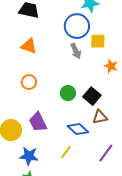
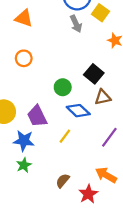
yellow square: (98, 41) -> (100, 13), turned 35
green circle: (68, 93) -> (63, 87), moved
purple trapezoid: (38, 122) -> (37, 116), moved

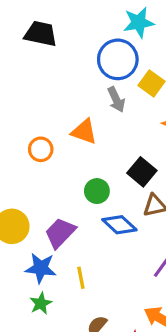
orange triangle: (24, 18) -> (84, 132), moved
purple trapezoid: (37, 116) -> (60, 233), turned 70
yellow line: (65, 136) -> (81, 278), moved, turned -48

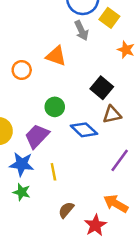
green circle: (97, 191) -> (55, 107), moved
green star: (41, 303) -> (22, 192), turned -30

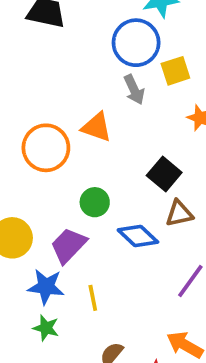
yellow square: (109, 18) -> (175, 71), turned 36
orange circle: (22, 70) -> (46, 148), size x1.6

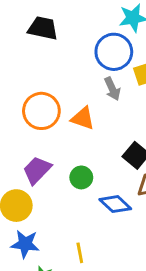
orange circle: (46, 148) -> (41, 111), moved
purple trapezoid: (68, 245) -> (37, 170), moved
blue star: (46, 287) -> (25, 244), moved

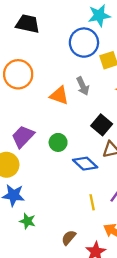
gray arrow: (112, 89) -> (83, 86), moved
orange circle: (41, 111) -> (18, 74), moved
yellow line: (80, 253) -> (92, 202), moved

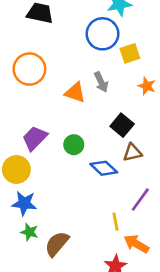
yellow line: (92, 202) -> (116, 222), moved
green star: (28, 221) -> (29, 232), moved
brown semicircle: (69, 238) -> (57, 244), moved, size x1.5

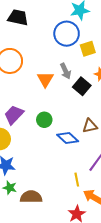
orange triangle: (75, 93) -> (45, 79), turned 42
black square: (122, 125) -> (82, 86), moved
brown semicircle: (57, 244) -> (31, 197), turned 50

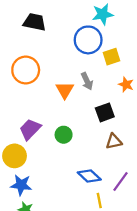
black square: (82, 86) -> (105, 112), moved, turned 30
blue diamond: (68, 138) -> (89, 176), moved

